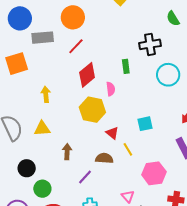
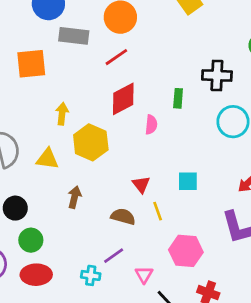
yellow hexagon: (92, 110) -> (91, 142), moved
purple line: (85, 177) -> (114, 256), moved

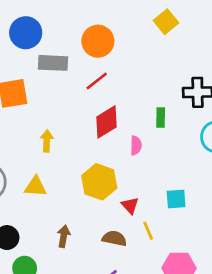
yellow hexagon: (91, 142) -> (99, 182), moved
brown arrow: (75, 197) -> (64, 236), moved

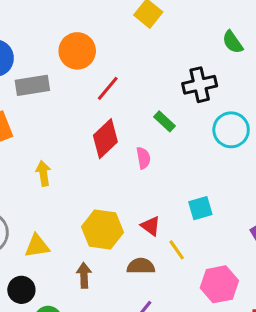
red line: (97, 81) -> (108, 88), moved
green rectangle: (161, 118) -> (164, 121), turned -36
yellow hexagon: (99, 182) -> (103, 230), moved
yellow triangle: (35, 187) -> (37, 246), moved

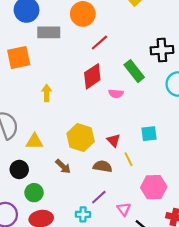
green rectangle: (164, 121) -> (134, 71), size x1.5
pink semicircle: (143, 158) -> (116, 94), turned 96
brown arrow: (84, 275) -> (63, 166), turned 126

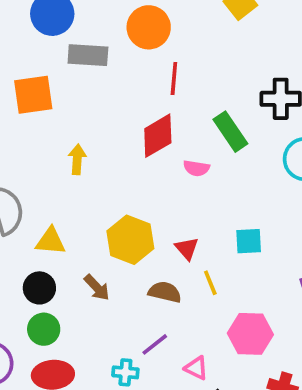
red line: (99, 43) -> (174, 78), turned -48
black circle: (19, 169) -> (39, 288), moved
pink triangle: (124, 209) -> (196, 368), turned -32

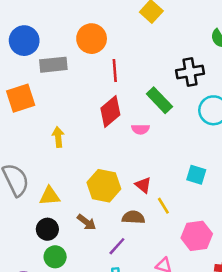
cyan square: (249, 241) -> (196, 175), moved, turned 30
purple line: (155, 344) -> (117, 246), moved

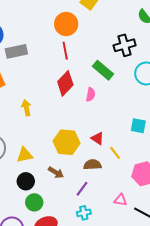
orange circle: (92, 39) -> (66, 24), moved
pink semicircle: (141, 129) -> (91, 95), turned -72

